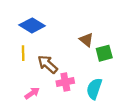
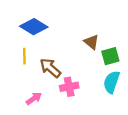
cyan semicircle: (94, 89) -> (112, 82), moved

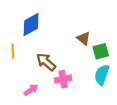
blue diamond: (34, 27) -> (31, 24), turned -60
yellow line: (24, 56) -> (13, 51), moved

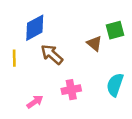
green square: (101, 51) -> (115, 30), moved
brown arrow: (46, 62) -> (52, 54), moved

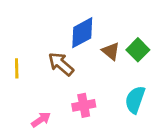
blue diamond: (35, 28) -> (82, 33), moved
green square: (115, 30) -> (138, 50), moved, turned -30

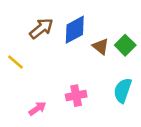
brown arrow: (61, 64) -> (41, 28), moved, turned 100
yellow line: (17, 68) -> (15, 62), turned -48

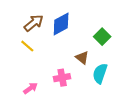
brown triangle: (101, 46) -> (82, 58), moved
yellow line: (15, 62) -> (27, 46), moved

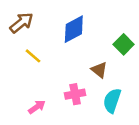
brown arrow: (34, 23) -> (22, 23), moved
cyan semicircle: (100, 73) -> (112, 101), moved

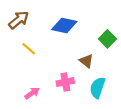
blue diamond: (74, 29) -> (64, 25), turned 40

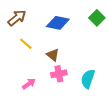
green square: (107, 39) -> (97, 18), moved
brown triangle: (86, 61) -> (53, 55), moved

